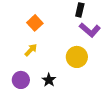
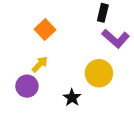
purple circle: (21, 80) -> (27, 86), moved
black star: (49, 80) -> (72, 98), moved

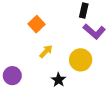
yellow arrow: (40, 64) -> (46, 51), moved
purple circle: (27, 86) -> (12, 76), moved

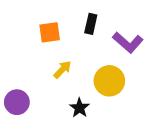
black rectangle: (84, 10) -> (91, 24), moved
orange square: (36, 24) -> (50, 32), turned 35

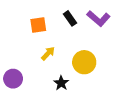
black rectangle: (91, 24) -> (70, 18), turned -48
purple L-shape: (128, 42) -> (98, 18), moved

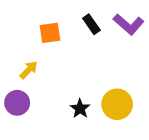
yellow arrow: (48, 53) -> (29, 70), moved
yellow circle: (84, 62) -> (117, 104), moved

